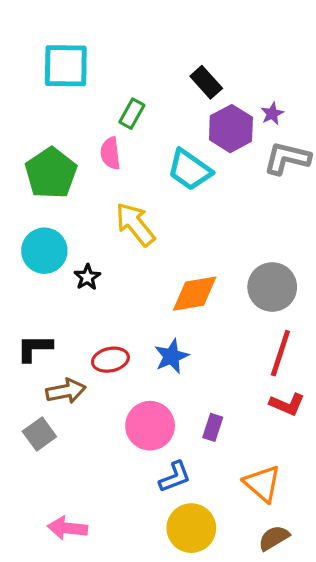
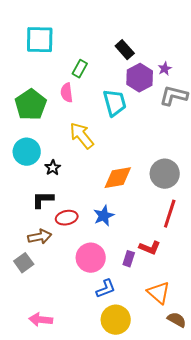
cyan trapezoid: (190, 170) -> (115, 103), turned -140
black L-shape: (34, 348) -> (43, 200), moved
red L-shape: (287, 404) -> (150, 248), moved
brown semicircle: (274, 538) -> (177, 320), moved, turned 60

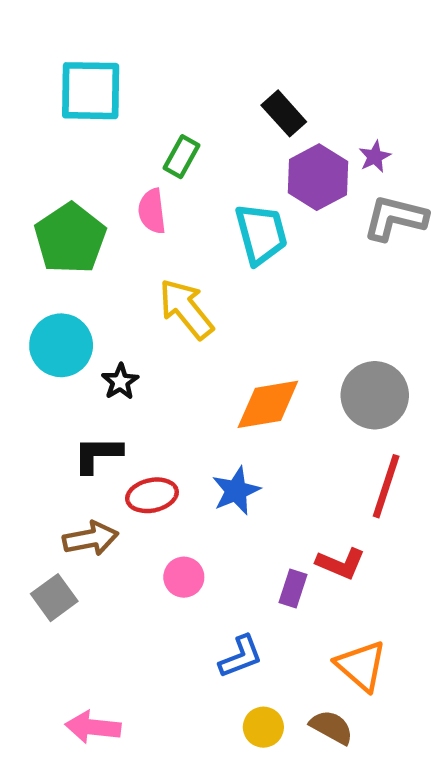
pink circle: (91, 258) -> (184, 577), moved, size x0.6
yellow circle: (116, 320) -> (263, 727), size x0.6
brown semicircle: (177, 320) -> (332, 727), moved

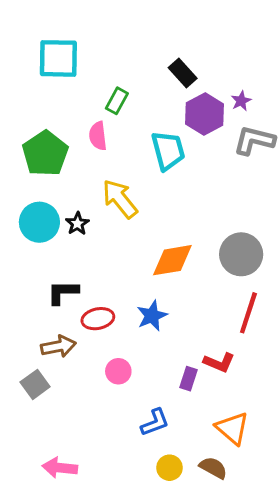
black star: (120, 382) -> (77, 224), moved

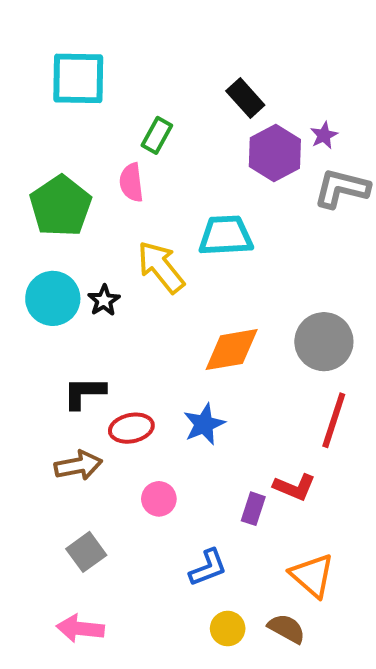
cyan trapezoid: (168, 151) -> (226, 236), moved, turned -78
gray square: (35, 384) -> (86, 552), moved

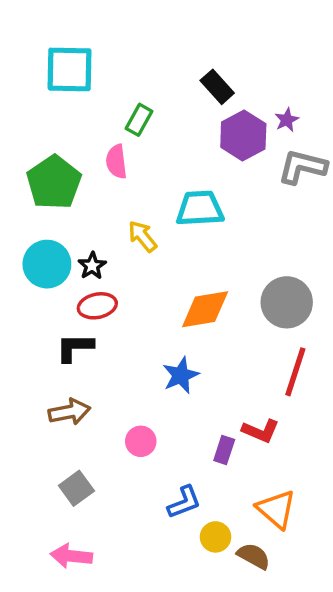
yellow arrow: (161, 267) -> (142, 236), size x0.7
red ellipse: (131, 428) -> (97, 306), moved
yellow circle: (228, 629) -> (215, 537), moved

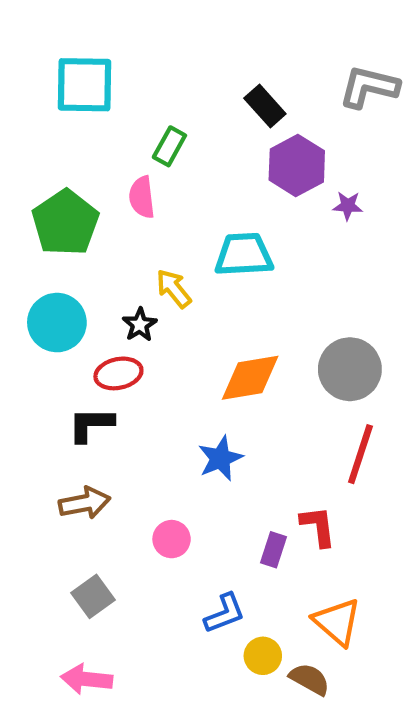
purple star: (287, 120) -> (348, 206), moved, turned 30
gray L-shape: (302, 167) -> (369, 87), moved
black star: (92, 266) -> (140, 325), moved
red L-shape: (261, 431) -> (318, 526), turned -120

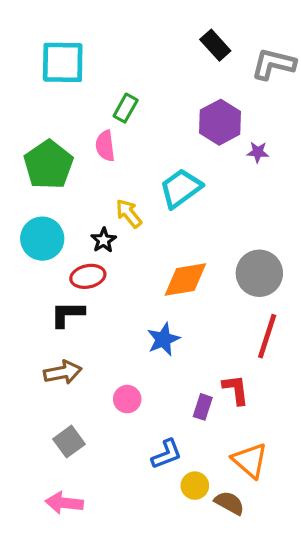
black rectangle: (265, 106) -> (215, 45), moved
cyan trapezoid: (244, 255) -> (181, 188), turned -33

